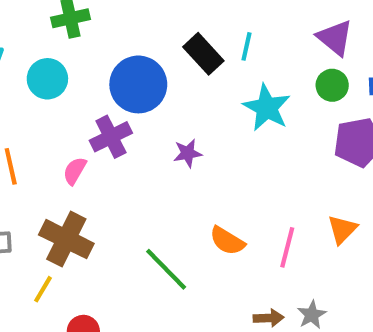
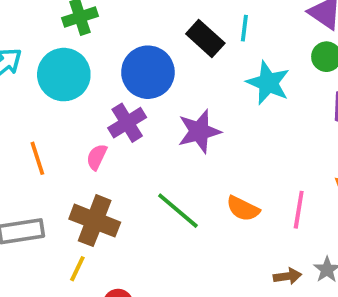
cyan circle: (47, 79) -> (64, 75), size x1.4
purple star: (188, 153) -> (199, 131), size x1.6
green line: (166, 269) -> (178, 211), moved

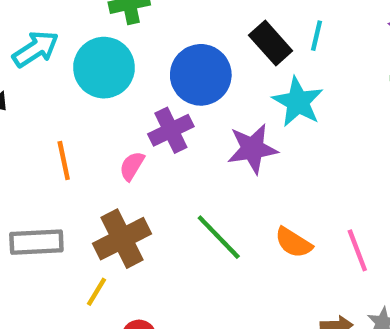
cyan star: (268, 83) -> (298, 102), moved
pink line: (299, 210) -> (357, 250), turned -36
brown cross: (95, 221) -> (122, 239), turned 36

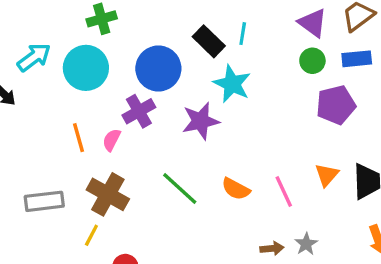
orange line: (64, 160) -> (78, 138), moved
brown cross: (122, 239) -> (108, 194), turned -30

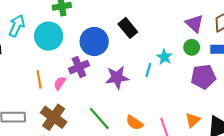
cyan line: (243, 34) -> (148, 70), moved
cyan arrow: (34, 57) -> (17, 26), turned -35
cyan star: (232, 84) -> (164, 57), moved, size x0.7

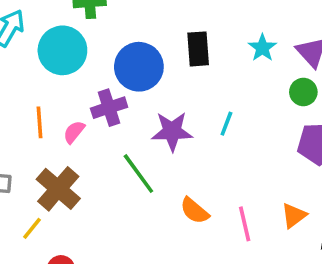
black rectangle: (128, 28) -> (198, 49), turned 30
cyan star: (164, 57) -> (262, 48), moved
green line: (99, 119) -> (138, 174), moved

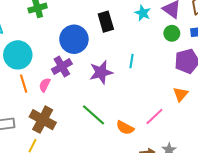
cyan circle: (62, 50) -> (18, 55), moved
green line: (138, 174) -> (94, 115), moved
orange semicircle: (195, 211) -> (125, 128), moved
orange triangle: (294, 216) -> (181, 94), moved
pink line: (245, 224) -> (154, 117), turned 72

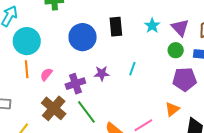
purple cross: (62, 67) -> (75, 84), moved
purple star: (101, 72) -> (102, 73), size x0.7
brown cross: (43, 120) -> (54, 108), moved

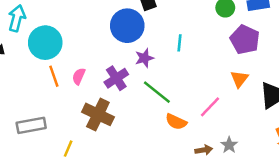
blue circle: (83, 37) -> (127, 26), moved
purple pentagon: (185, 79) -> (245, 40), turned -30
green line: (86, 112) -> (157, 92), moved

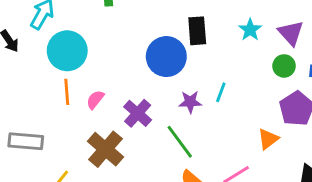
purple star: (144, 58) -> (190, 102), moved
purple cross: (116, 78) -> (138, 113), turned -30
orange triangle: (239, 79) -> (268, 139), moved

